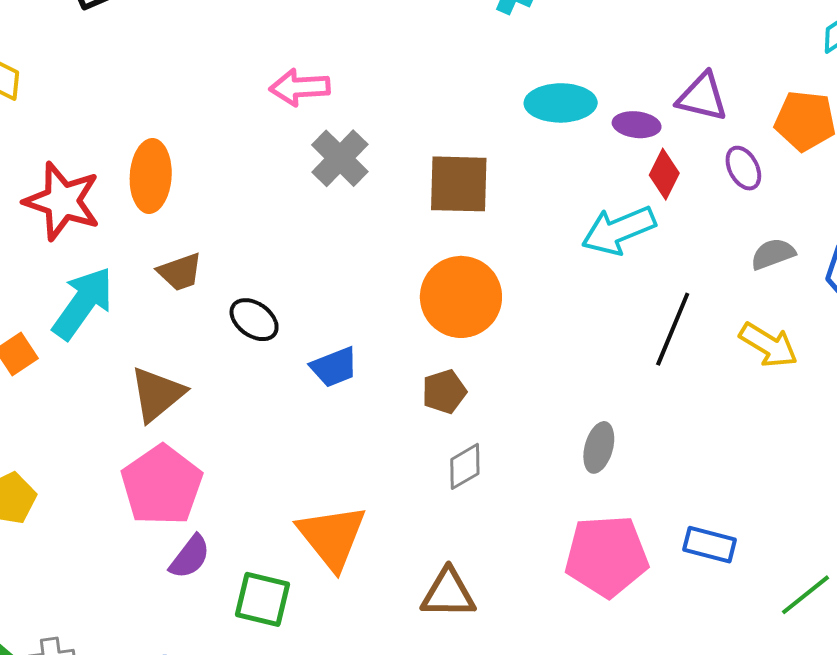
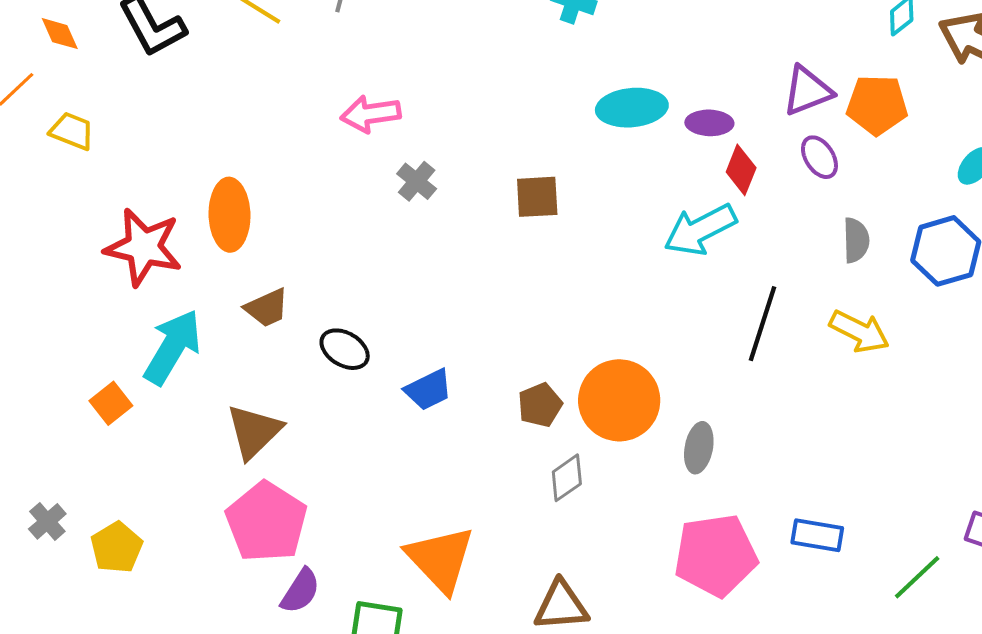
purple triangle: (702, 97) -> (807, 91), moved, turned -30
gray cross: (340, 158) -> (417, 181), size x0.7
brown square: (459, 184) -> (537, 197), size x0.7
gray semicircle: (773, 254) -> (856, 240), turned 114
orange circle: (461, 297) -> (619, 400), moved

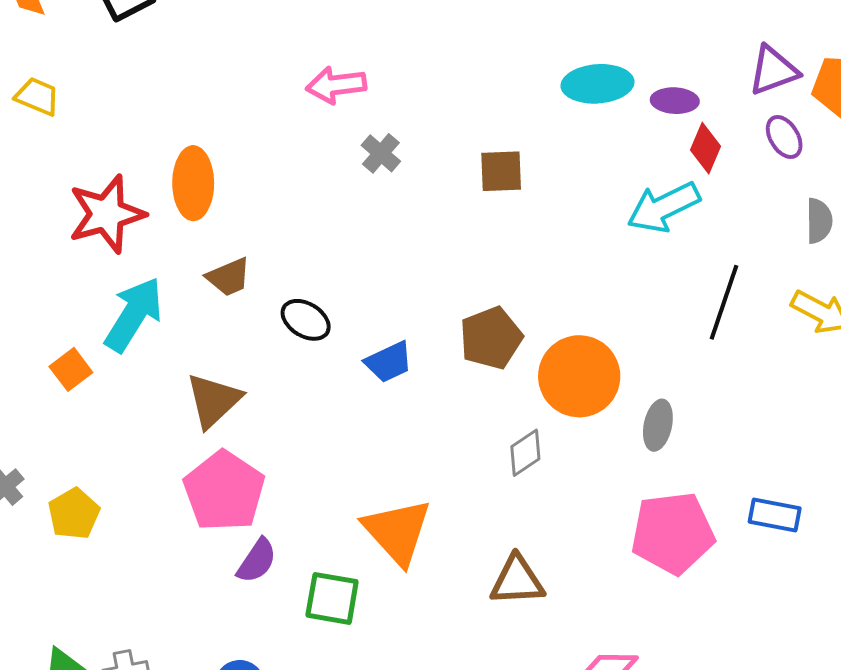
red star: (143, 247) -> (107, 214), turned -30
brown pentagon: (540, 405) -> (491, 338), moved, size x1.4

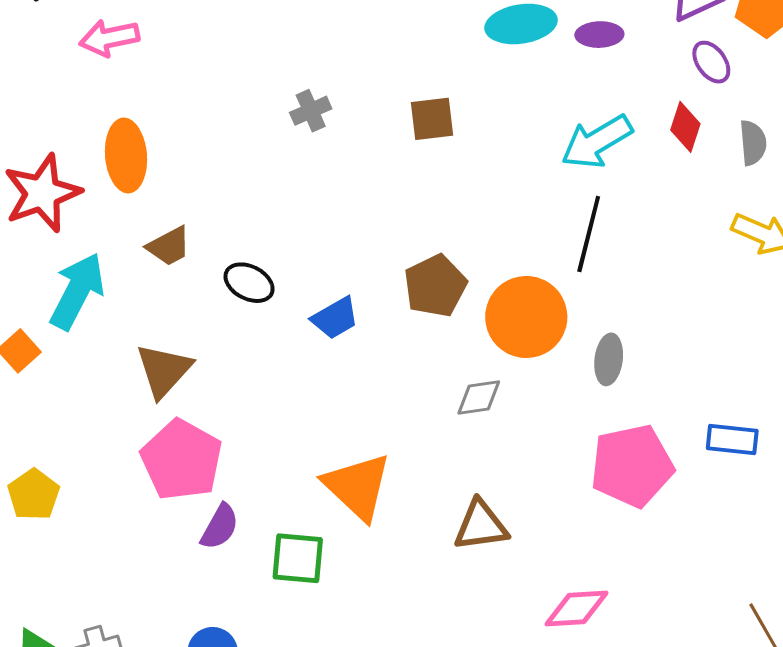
pink arrow: (336, 85) -> (109, 38), moved
red diamond: (705, 148) -> (685, 127), moved
gray cross: (381, 153) -> (311, 111), turned 30
black line: (724, 302) -> (589, 234), moved
gray diamond: (525, 453) -> (479, 398), turned 30

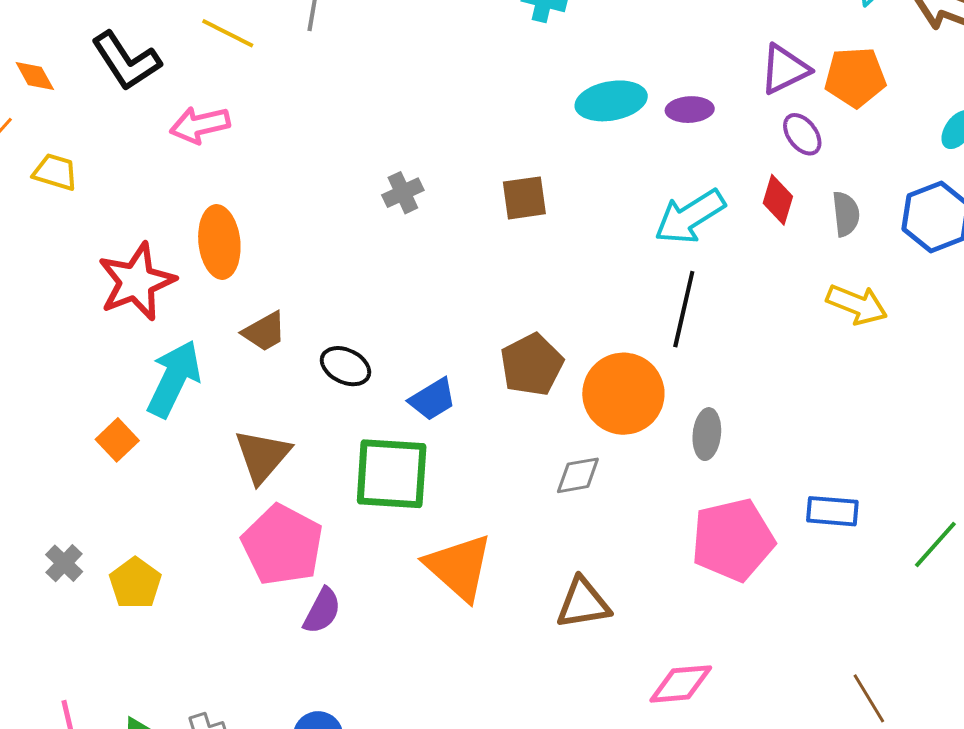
green square: (298, 558) -> (392, 474), moved, size x1.4

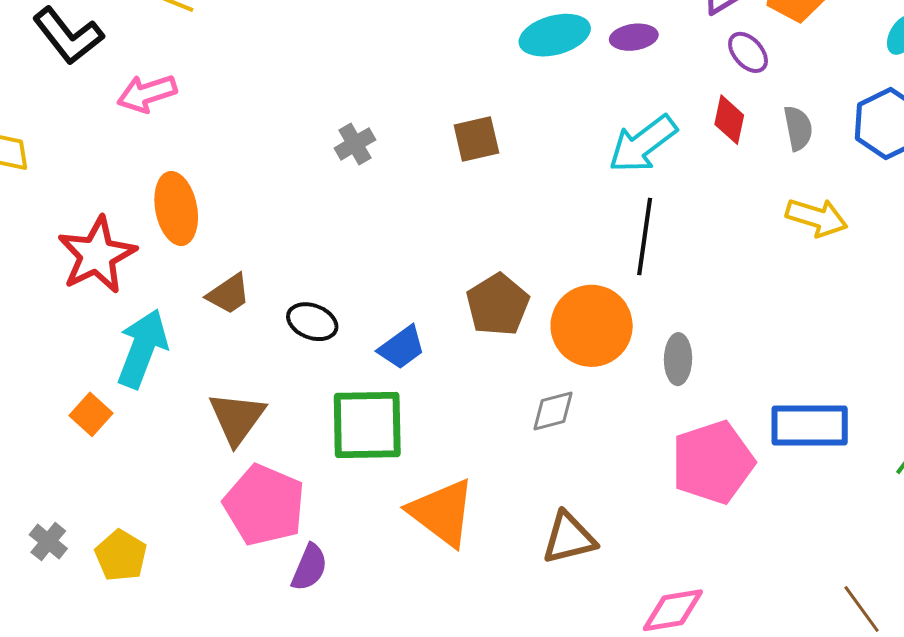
blue rectangle: (832, 511) -> (810, 425), size x1.5

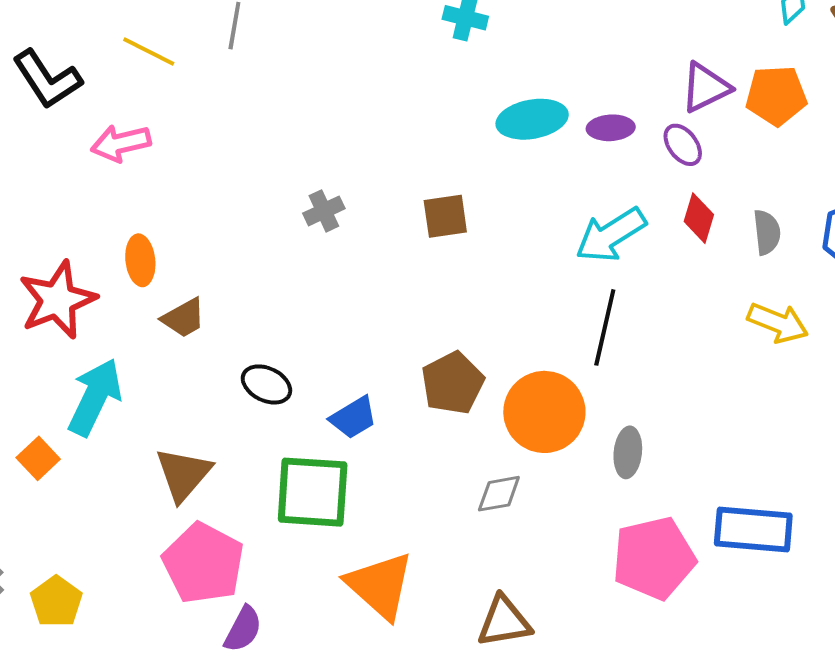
purple ellipse: (748, 52) -> (683, 145), moved
orange ellipse: (176, 208) -> (140, 260), size x0.7
brown trapezoid: (229, 294) -> (184, 318), moved

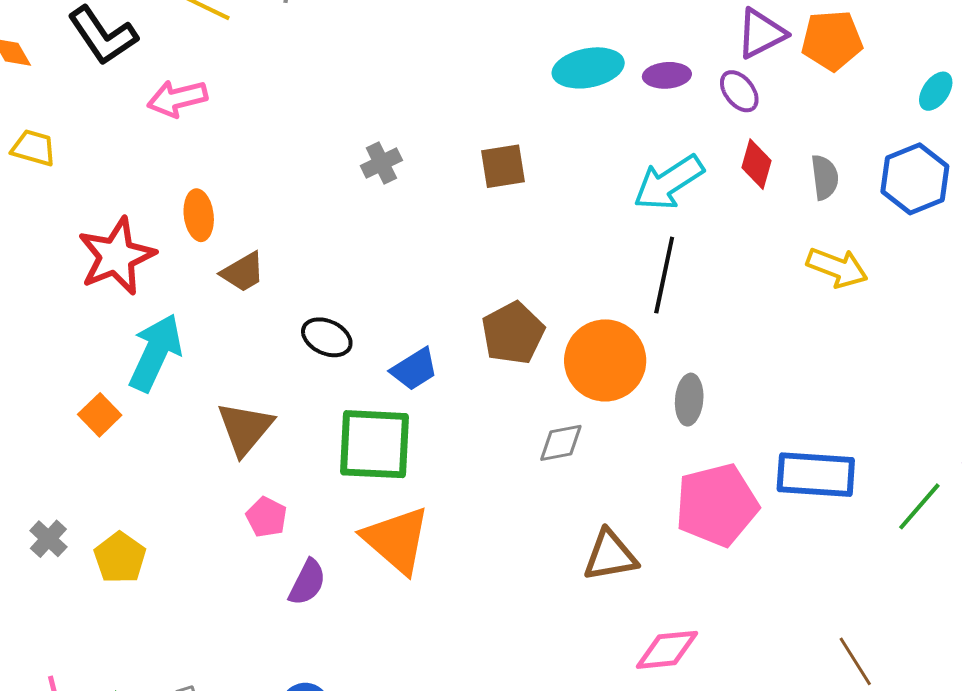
pink pentagon: (203, 563) -> (266, 517), size x0.5
orange triangle: (380, 585) -> (396, 540), moved
brown triangle: (504, 622) -> (610, 556), moved

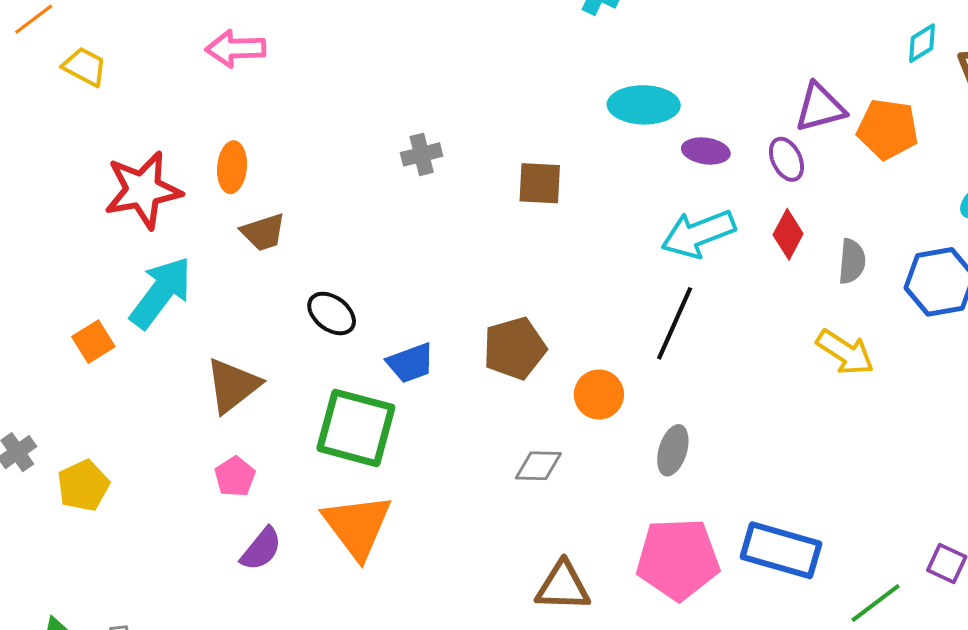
purple ellipse: (667, 75) -> (706, 151), moved
orange circle: (605, 360) -> (599, 394), size x0.6

